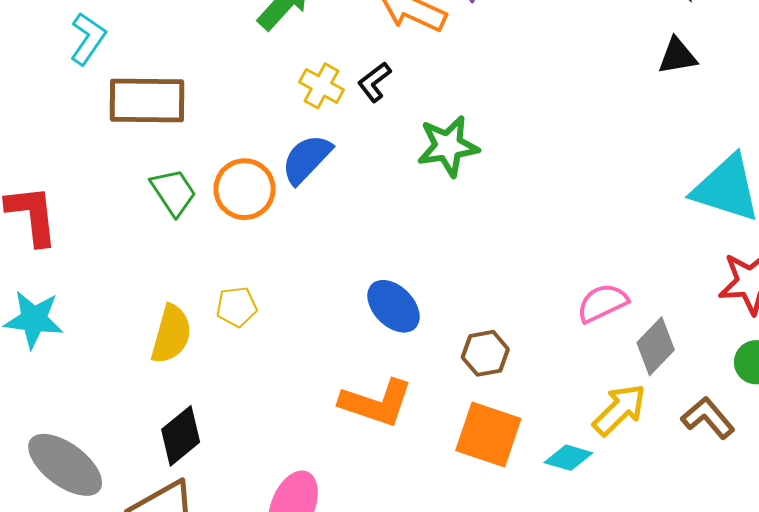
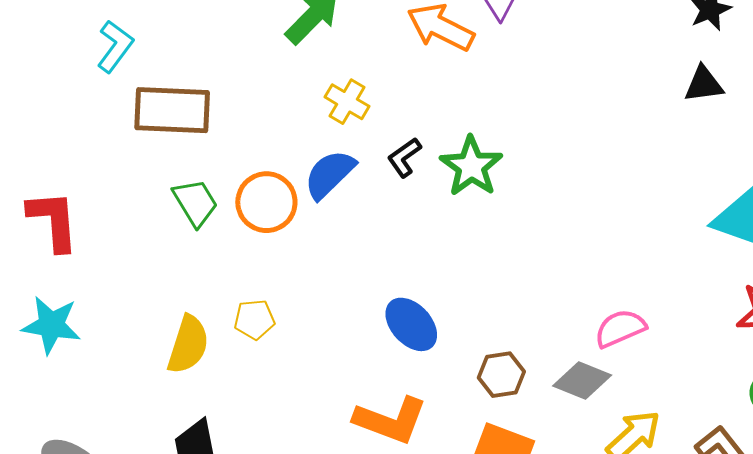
black L-shape: (374, 82) -> (404, 157), moved
green star: (448, 146) -> (471, 166), turned -30
gray diamond: (656, 346) -> (582, 380), moved, turned 66

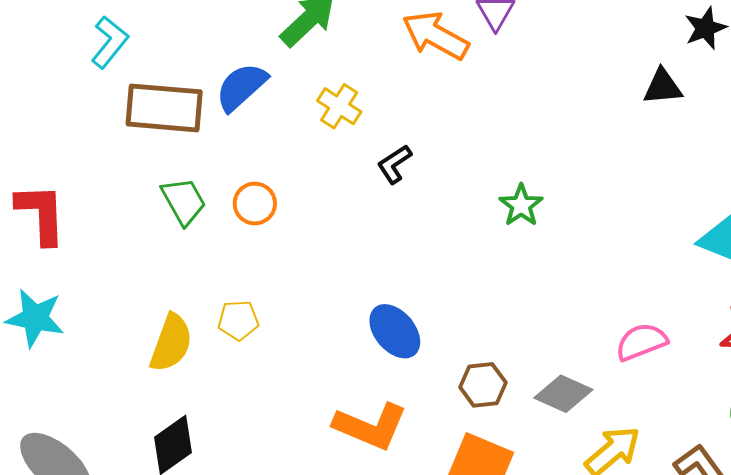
black triangle: (704, 84) -> (663, 87), moved
green star: (471, 166) -> (521, 205), moved, size x0.7
blue semicircle: (330, 174) -> (241, 87), moved
orange circle: (266, 202) -> (255, 204), size x0.7
pink semicircle: (620, 328) -> (641, 342), moved

